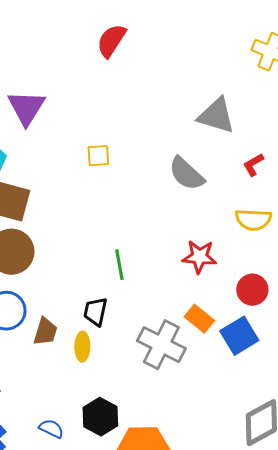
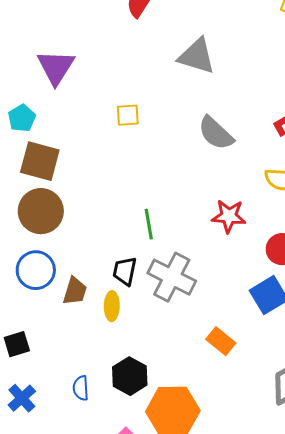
gray triangle: (216, 116) -> (197, 56), moved
orange rectangle: (199, 319) -> (221, 341), moved
gray cross: (161, 345) -> (172, 277), moved
blue semicircle: (51, 429) -> (81, 388), turned -120

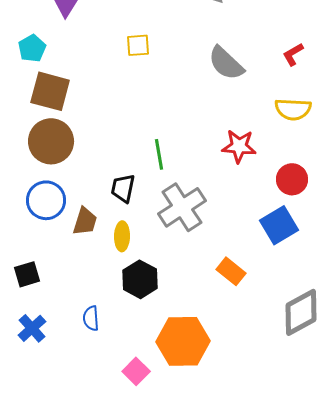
black trapezoid: (125, 271) -> (123, 188), moved
gray cross: (172, 277) -> (182, 207), turned 30
black hexagon: (130, 376) -> (140, 279), moved

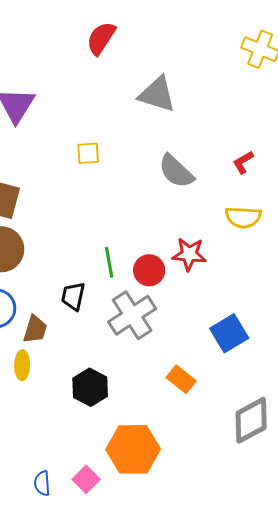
red circle: (292, 179) -> (149, 270), moved
yellow ellipse: (122, 236) -> (22, 365), moved
blue semicircle: (91, 318) -> (42, 483), moved

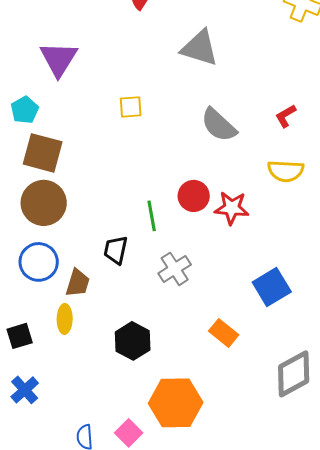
red circle: (149, 270) -> (194, 196), moved
gray cross: (132, 315) -> (175, 269), size x0.7

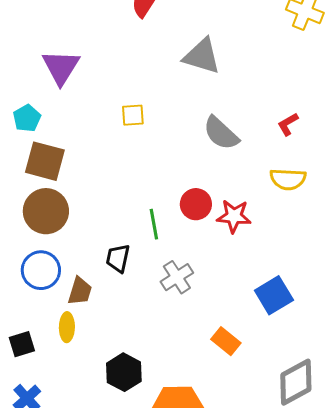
black hexagon: (133, 341) -> (124, 372), moved

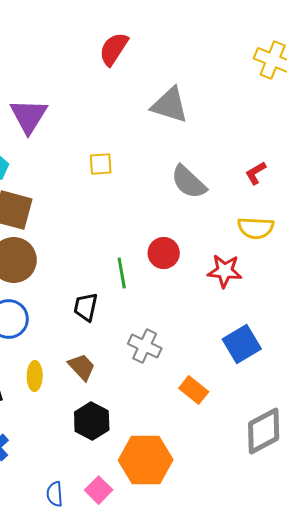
red star: (234, 216) -> (225, 271), moved
gray cross: (177, 277) -> (145, 346), moved, turned -32
brown trapezoid: (80, 291) -> (82, 367), moved, turned -60

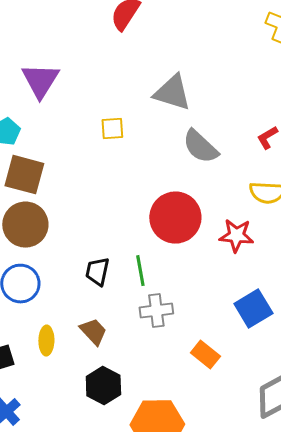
gray triangle: (170, 105) -> (172, 93), moved
red circle: (164, 253) -> (175, 218), size x1.6
green line: (122, 273) -> (140, 271), moved
gray cross: (145, 346) -> (156, 311), turned -32

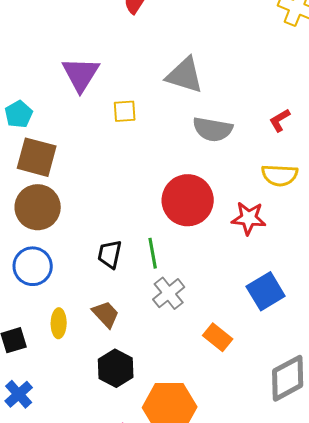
purple triangle: (40, 81) -> (81, 74), moved
gray semicircle: (200, 147) -> (213, 129), turned -33
gray cross: (156, 311) -> (169, 293), turned -32

